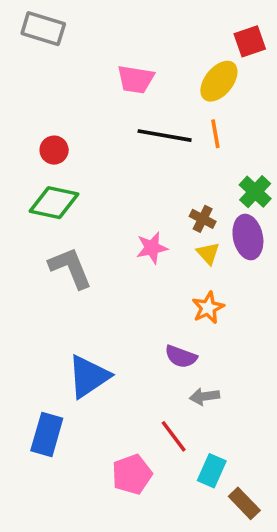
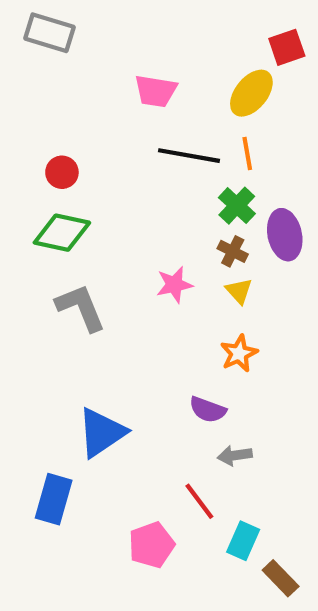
green cross: (255, 192) -> (237, 206), moved
purple ellipse: (248, 237) -> (285, 235), moved

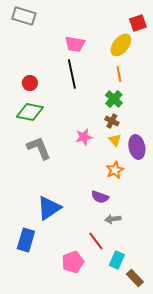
black line: (189, 156) -> (72, 74), moved, turned 68
purple ellipse: (285, 235) -> (137, 147), moved

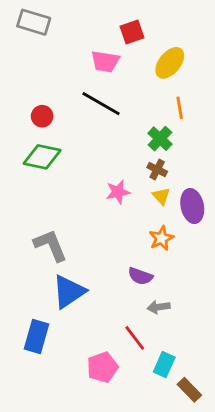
red square: (138, 23) -> (132, 32), moved
black line: (72, 74) -> (101, 104), turned -48
orange line: (119, 74) -> (180, 108), moved
gray L-shape: (39, 148) -> (51, 245), moved

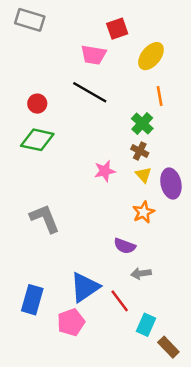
blue triangle: (69, 292) -> (85, 287), moved
pink pentagon: (102, 367) -> (71, 322), moved

